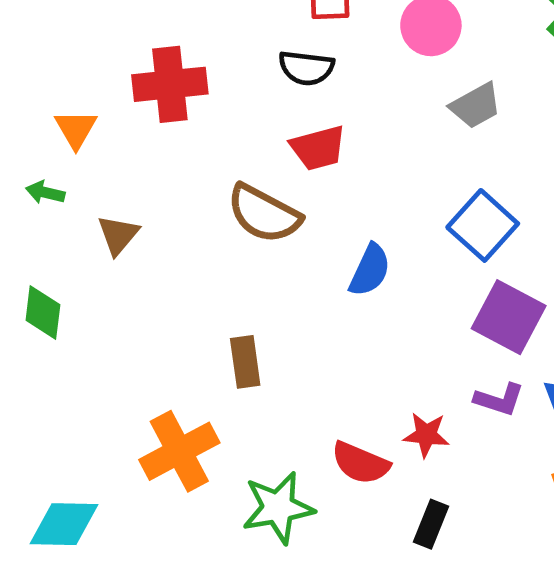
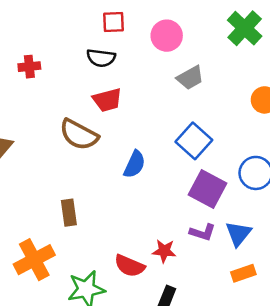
red cross: (170, 84) -> (29, 67), size x0.6

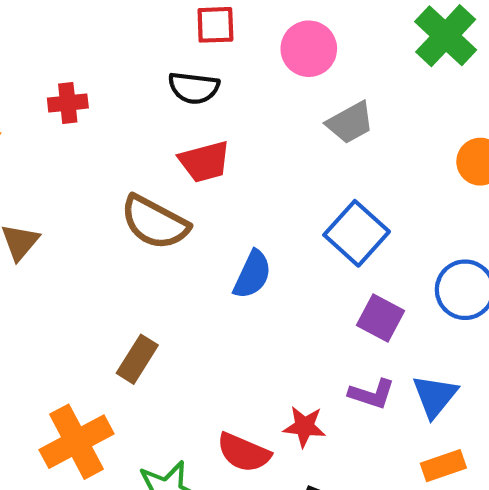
purple square: (208, 189) -> (380, 318), size x0.7
brown rectangle: (69, 213) -> (137, 359), turned 40

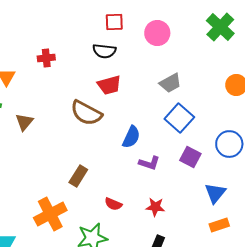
gray trapezoid: (350, 123) -> (170, 83), moved
purple L-shape: (372, 394) -> (149, 163), moved
red semicircle: (244, 453) -> (113, 204), moved, size x0.7

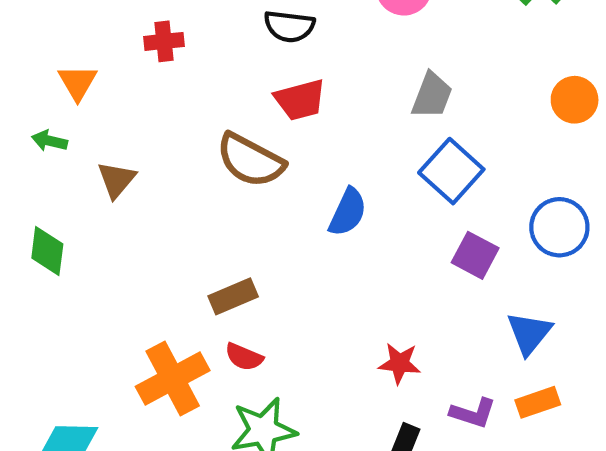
gray trapezoid: (170, 83) -> (432, 95), turned -40
purple L-shape: (149, 163) -> (473, 413), moved
brown rectangle: (78, 176) -> (233, 296), turned 35
red semicircle: (113, 204) -> (244, 357), moved

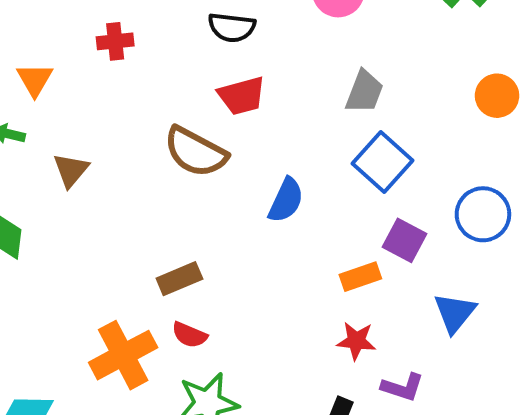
red star: (400, 363) -> (356, 341), moved
orange rectangle: (538, 402) -> (360, 277), moved

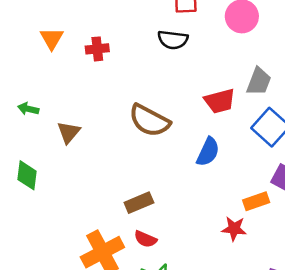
orange triangle: (35, 80) -> (52, 38), moved
red trapezoid: (242, 96) -> (220, 101), moved
red star: (356, 341) -> (234, 229), moved

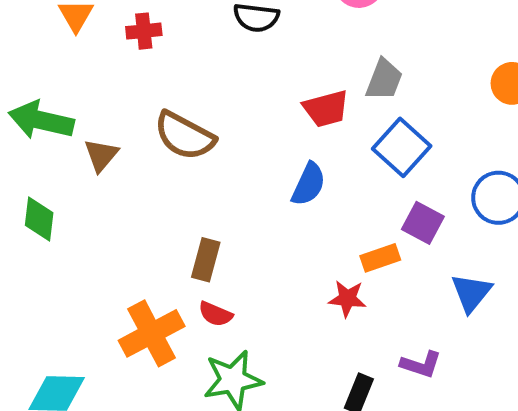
green arrow: (28, 109) -> (41, 120), size x2.0
brown semicircle: (149, 121) -> (184, 136), moved
brown rectangle: (139, 203) -> (206, 260), turned -52

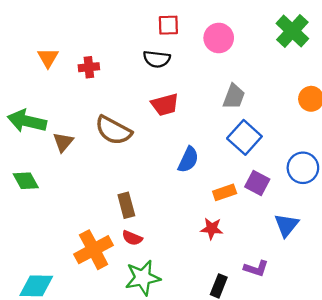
red trapezoid: (326, 109) -> (165, 105), moved
green diamond: (39, 219) -> (26, 181), turned -36
orange rectangle: (380, 258) -> (225, 192), moved
brown rectangle: (206, 260) -> (126, 205), turned -30

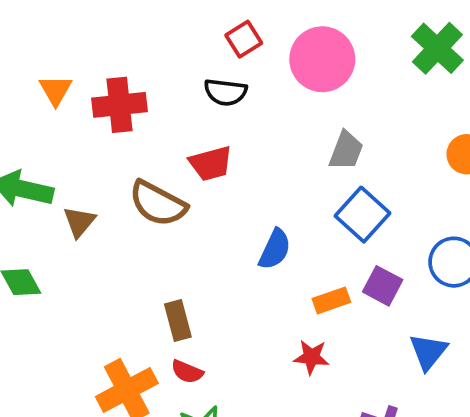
red square: (168, 25) -> (244, 39), turned -30
pink circle: (219, 38) -> (322, 59), size x1.4
red cross: (89, 67) -> (119, 105), size x1.6
red trapezoid: (165, 105) -> (211, 163), moved

